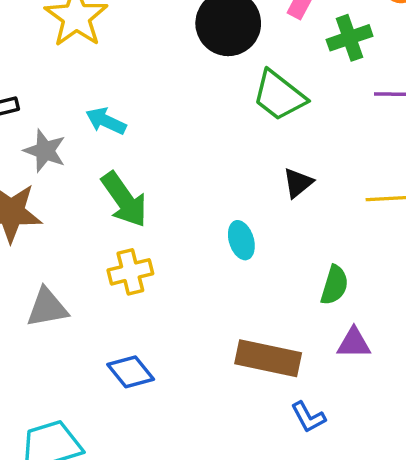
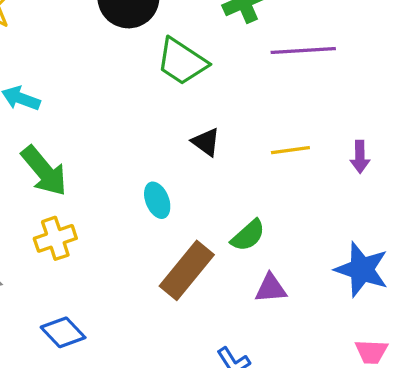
black triangle: (298, 183) -> (206, 142), turned -40
green semicircle: (334, 285) -> (248, 235), turned 36
brown rectangle: (268, 358) -> (187, 270), moved, turned -58

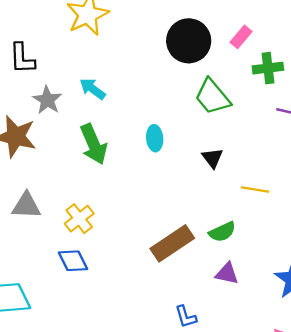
yellow line: (290, 150) -> (255, 190), moved
cyan ellipse: (157, 200) -> (155, 138), moved
yellow cross: (55, 238) -> (79, 219), moved, turned -36

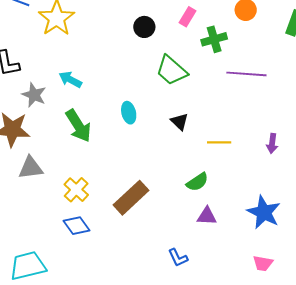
black circle: (189, 41) -> (144, 27), size x0.6
gray triangle: (26, 206) -> (31, 168), moved
brown rectangle: (172, 243) -> (131, 198), moved

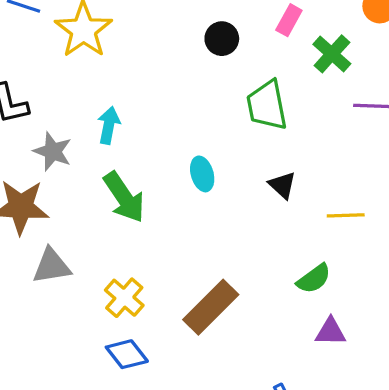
green cross: (214, 39) -> (332, 54), turned -30
green trapezoid: (172, 70) -> (267, 105), turned 40
cyan arrow: (70, 80) -> (109, 125), turned 75

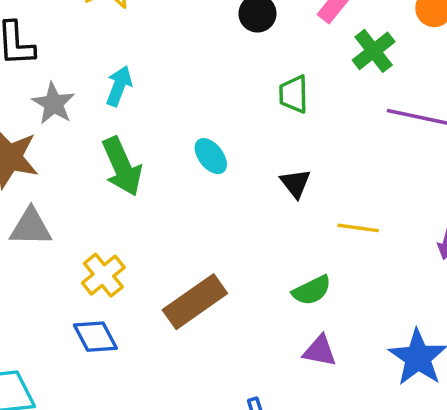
green trapezoid: (267, 105) -> (294, 94), size x0.7
cyan ellipse: (202, 174) -> (211, 156), turned -32

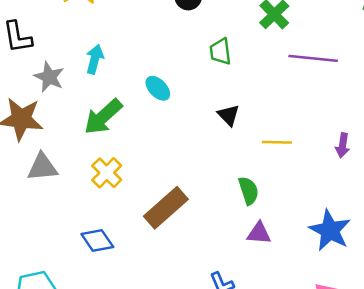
cyan ellipse: (211, 156) -> (158, 88), moved
green arrow: (122, 167) -> (103, 117), turned 78
yellow cross: (103, 275) -> (107, 173), moved
green semicircle: (312, 290) -> (249, 191), turned -76

